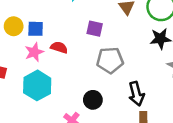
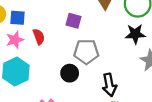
red semicircle: (59, 47) -> (39, 37), turned 49
black circle: (93, 100) -> (70, 73), moved

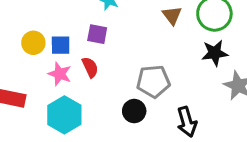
purple square: (73, 21) -> (97, 34), moved
pink star: (15, 40) -> (60, 74), turned -30

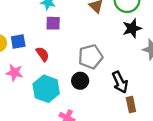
purple square: (97, 34) -> (53, 23), moved
pink star: (60, 74) -> (14, 73), moved
cyan hexagon: (64, 115) -> (46, 89), moved

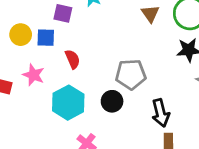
purple square: (53, 23) -> (63, 13), moved

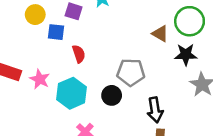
brown triangle: (150, 14) -> (160, 34), moved, turned -30
yellow circle: (21, 35) -> (35, 15), moved
pink star: (33, 75) -> (40, 79), moved

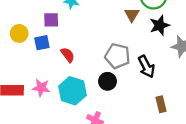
brown triangle: (160, 34) -> (132, 15), turned 49
gray pentagon: (131, 72) -> (117, 56), turned 30
black arrow: (155, 110) -> (146, 67), moved

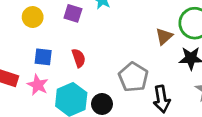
blue square: (42, 43) -> (43, 57), moved
black circle: (108, 81) -> (102, 104), moved

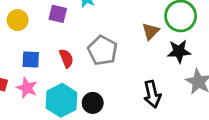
gray pentagon: (133, 77) -> (103, 50), moved

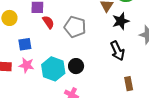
black star: (179, 51) -> (121, 21), moved
red semicircle: (66, 58) -> (48, 22), moved

